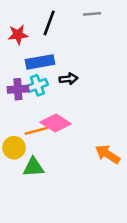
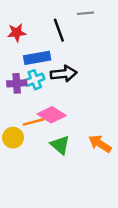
black line: (49, 23) -> (59, 30), moved, turned -40
black arrow: (69, 79) -> (64, 74), size x1.5
green triangle: (34, 167) -> (60, 145), moved, turned 45

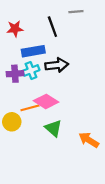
orange arrow: (100, 144) -> (89, 140), moved

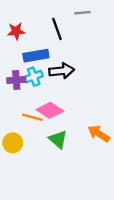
orange line: (30, 108) -> (32, 117), turned 30
yellow circle: (12, 122) -> (13, 143), moved
orange arrow: (89, 140) -> (99, 134), moved

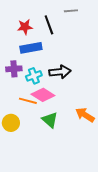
red star: (16, 31) -> (25, 27), moved
black arrow: (62, 71) -> (60, 72), moved
cyan cross: (34, 77) -> (34, 76), moved

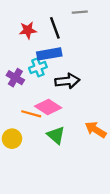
blue rectangle: (31, 48) -> (49, 54), moved
purple cross: (14, 69) -> (15, 78), turned 35
cyan cross: (34, 76) -> (38, 67), moved

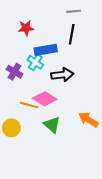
black line: (55, 28) -> (72, 34), moved, turned 30
cyan cross: (38, 67) -> (35, 62), turned -35

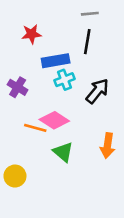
cyan cross: (35, 62) -> (64, 80), moved, turned 35
black arrow: (62, 75) -> (97, 91), moved, turned -45
orange arrow: (88, 120) -> (108, 146), turned -114
yellow circle: (11, 128) -> (15, 176), moved

